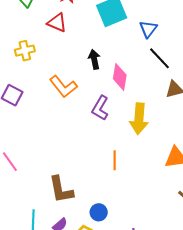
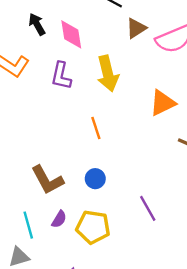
blue circle: (99, 212) -> (95, 179), moved

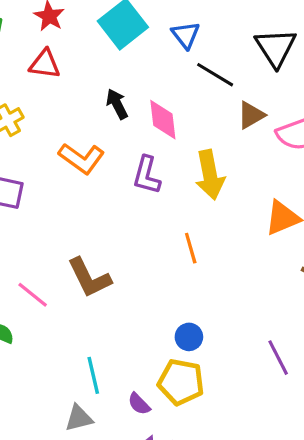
blue circle: (95, 179) -> (189, 337), moved
brown L-shape: (47, 180) -> (89, 278), moved
purple line: (148, 208) -> (278, 358), moved
purple semicircle: (59, 219) -> (139, 404), moved, turned 102

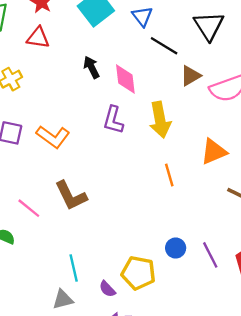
orange L-shape: (82, 158) -> (53, 137), moved
orange line: (191, 248) -> (169, 175), moved
blue circle: (189, 337) -> (176, 248), moved

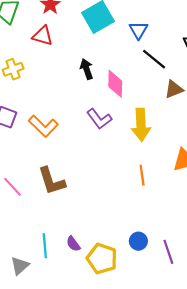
purple L-shape: (113, 120) -> (99, 119), turned -60
purple semicircle: (107, 289) -> (73, 244), moved
gray triangle: (63, 299) -> (20, 266), moved, turned -36

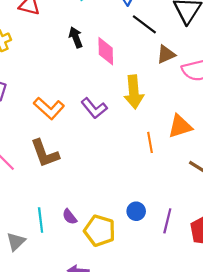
purple L-shape: (99, 119) -> (94, 108), moved
orange L-shape: (43, 126) -> (49, 108), moved
orange line: (142, 175) -> (150, 142), moved
purple line: (168, 252) -> (167, 221), turned 35

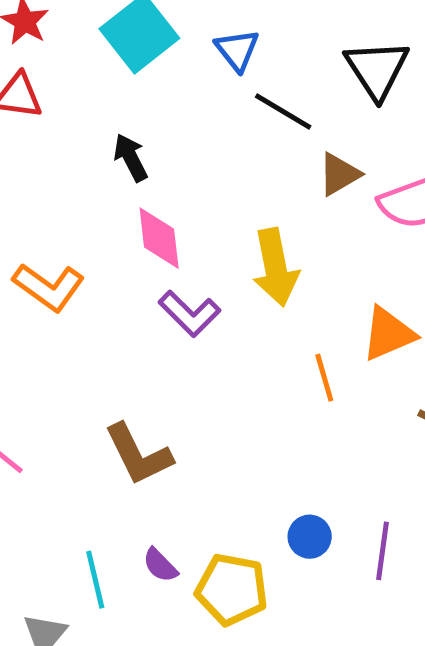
pink diamond: (106, 51) -> (159, 238), moved
orange L-shape: (49, 108) -> (49, 287), moved
brown L-shape: (45, 153) -> (138, 454), moved

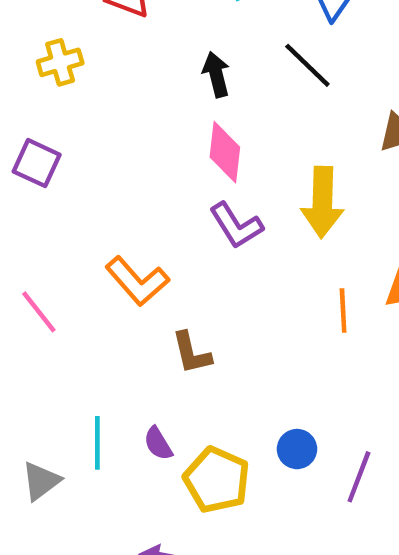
black line: (283, 111) -> (307, 65), moved
orange L-shape: (49, 287) -> (137, 281), moved
brown L-shape: (138, 454) -> (192, 353), moved, size x0.7

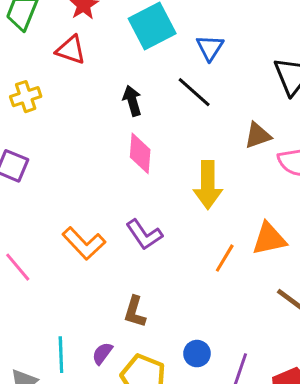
purple L-shape: (236, 226) -> (144, 235), moved
orange line: (343, 310) -> (225, 258), turned 36
brown L-shape: (192, 353) -> (135, 312), moved, turned 32
purple semicircle: (158, 443) -> (102, 353), turned 70

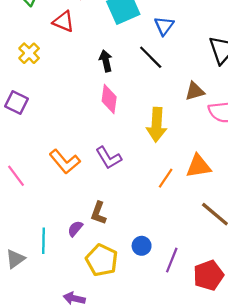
yellow cross: (26, 97) -> (29, 53), turned -30
purple semicircle: (102, 353) -> (75, 229), moved

